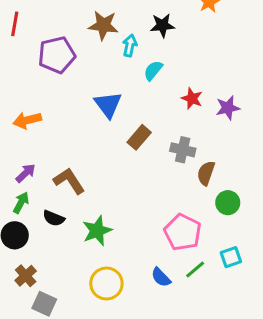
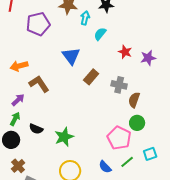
brown L-shape: (69, 181) -> (39, 84), moved
green circle: (228, 203) -> (137, 123), moved

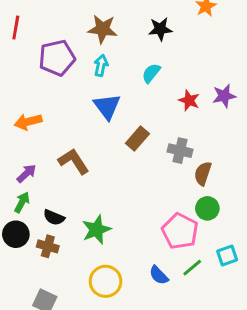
cyan arrow: (85, 18) -> (101, 65), moved
purple star: (148, 58) -> (224, 96), moved
brown L-shape: (39, 84) -> (74, 161), moved
brown cross: (18, 166) -> (48, 246), moved, turned -32

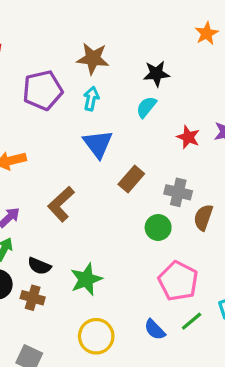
black star: (160, 29) -> (156, 74), moved
brown L-shape: (74, 161) -> (61, 204), turned -100
green circle: (207, 208) -> (158, 227), moved

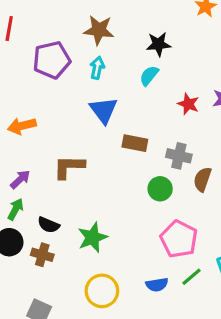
brown rectangle: (131, 179) -> (135, 143), turned 60
brown L-shape: (61, 204) -> (69, 167), turned 44
blue semicircle: (155, 330) -> (157, 285), turned -55

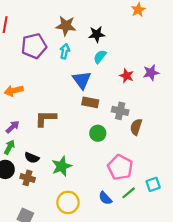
black star: (158, 44) -> (97, 34), moved
blue triangle: (103, 110) -> (82, 80), moved
green circle: (160, 189) -> (98, 133), moved
blue semicircle: (157, 285) -> (105, 198), turned 56

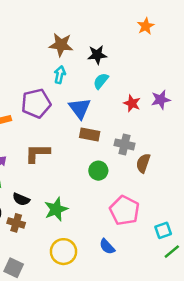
purple pentagon: (34, 46) -> (36, 103), moved
green line: (129, 193) -> (172, 252), moved

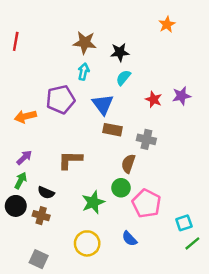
brown L-shape: (37, 153) -> (70, 160), moved
brown semicircle: (143, 163) -> (128, 164), moved
green circle: (98, 171) -> (121, 188), moved
green star: (56, 209) -> (93, 202), moved

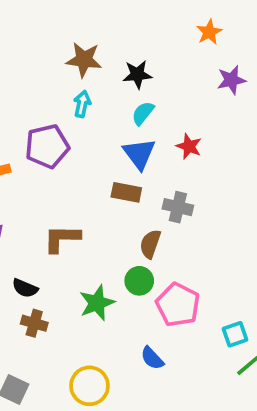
purple star: (181, 96) -> (231, 80), moved
blue triangle: (103, 104) -> (139, 154), moved
brown cross: (41, 216) -> (34, 323), moved
yellow circle: (87, 243) -> (89, 386), moved

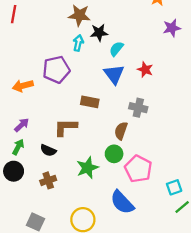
black star: (137, 74) -> (99, 33), moved
brown rectangle: (126, 192) -> (90, 102), moved
black semicircle: (25, 288) -> (48, 150), moved
brown cross: (34, 323) -> (48, 180), turned -35
blue semicircle: (152, 358) -> (122, 202), size x1.6

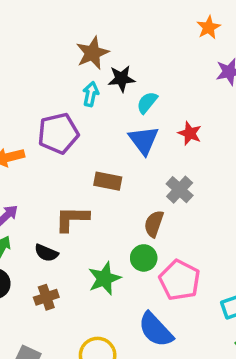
brown star: (79, 15) -> (92, 53), turned -30
gray cross: (138, 108) -> (180, 190), turned 30

